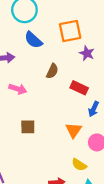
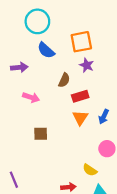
purple star: (87, 53) -> (87, 65), moved
red rectangle: (79, 88) -> (80, 96), moved, turned -42
orange triangle: (73, 130) -> (80, 118), moved

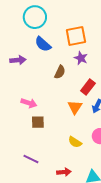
red rectangle: (80, 96) -> (88, 87), moved, turned -35
pink arrow: (31, 97) -> (29, 103), moved
yellow semicircle: (90, 170) -> (75, 142), moved
purple line: (14, 180) -> (31, 159), moved, turned -42

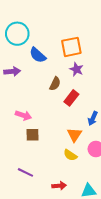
cyan circle: (35, 17) -> (17, 34), moved
red rectangle: (88, 87) -> (71, 98), moved
orange triangle: (75, 107) -> (74, 135), moved

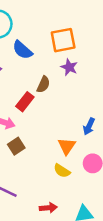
red rectangle: (71, 98) -> (25, 102), moved
brown square: (33, 135) -> (16, 146), turned -32

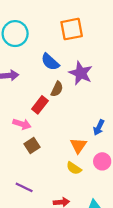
orange square: (63, 40) -> (72, 29), moved
blue semicircle: (22, 50) -> (50, 62), moved
purple star: (69, 67) -> (81, 73), size x1.5

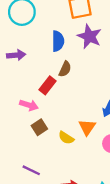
blue semicircle: (50, 62) -> (58, 41), turned -132
purple star: (81, 73) -> (89, 36), moved
yellow semicircle: (74, 168) -> (66, 138), moved

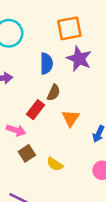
orange triangle: (87, 127) -> (71, 118), moved

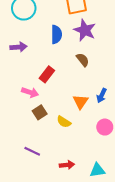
brown semicircle: (54, 93) -> (83, 60), moved, turned -64
orange triangle: (71, 118) -> (81, 102), moved

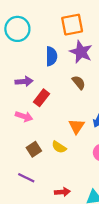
purple arrow: (18, 47) -> (24, 81), moved
brown square: (40, 112) -> (34, 149), moved

